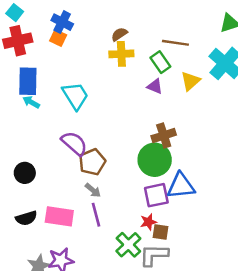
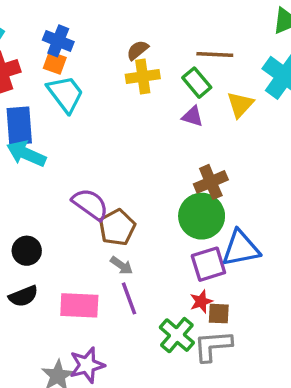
cyan trapezoid: (75, 96) -> (65, 94), moved
cyan arrow: (31, 102) -> (26, 154), size x1.6
black semicircle: (26, 218) -> (23, 296), moved

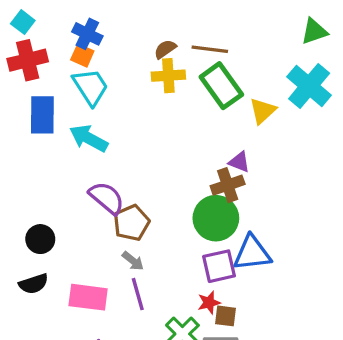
brown line: (215, 55) -> (210, 49), moved
green rectangle: (197, 83) -> (221, 86), size x1.5
purple triangle: (193, 116) -> (239, 162), moved
cyan arrow: (26, 154) -> (89, 138), moved

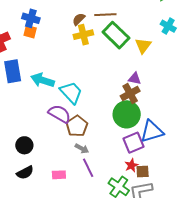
cyan cross: (309, 86) -> (168, 26), size x0.6
cyan trapezoid: (90, 87) -> (71, 93), moved
pink rectangle: (88, 297) -> (59, 175), size x0.6

